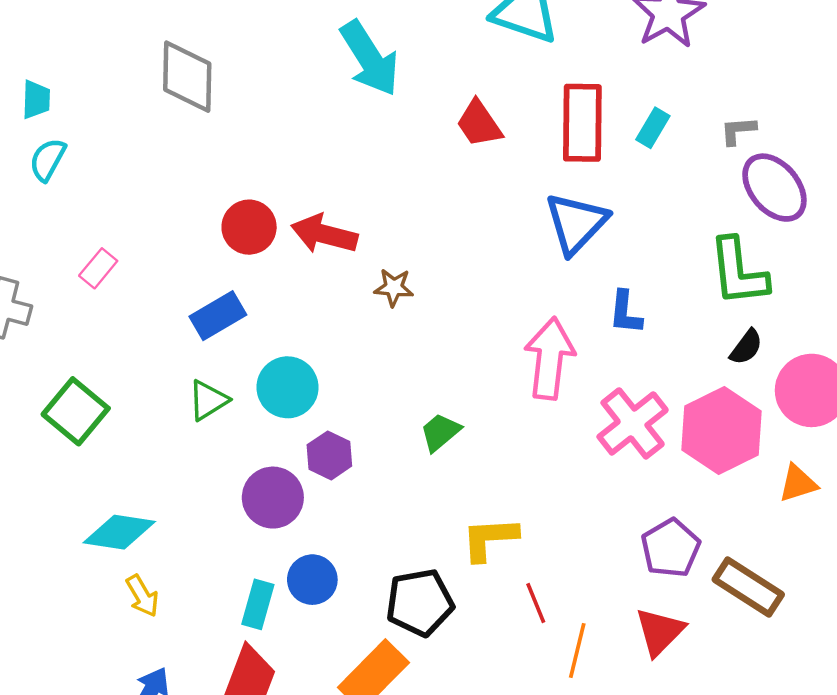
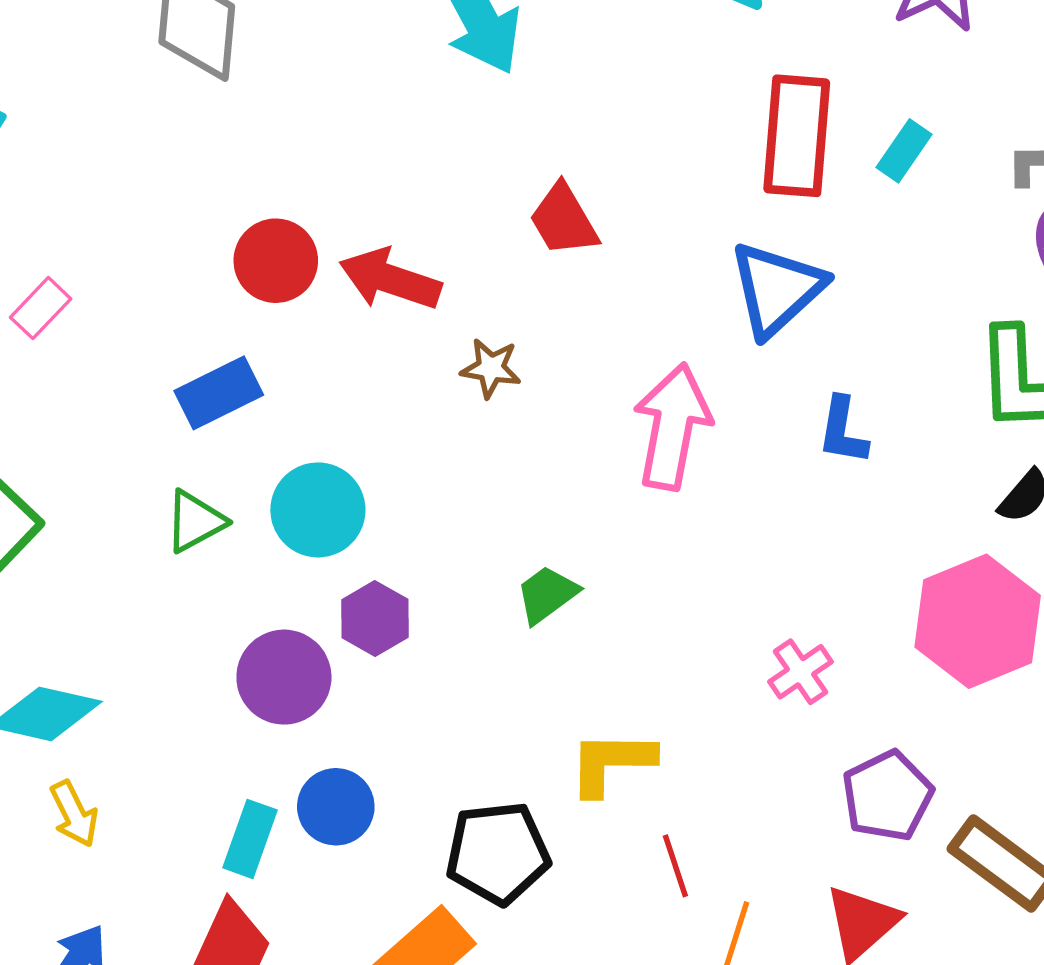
red trapezoid: (479, 124) -> (564, 220), moved
pink arrow: (550, 358) -> (672, 427), moved
pink cross: (633, 423) -> (801, 672), moved, size x0.6

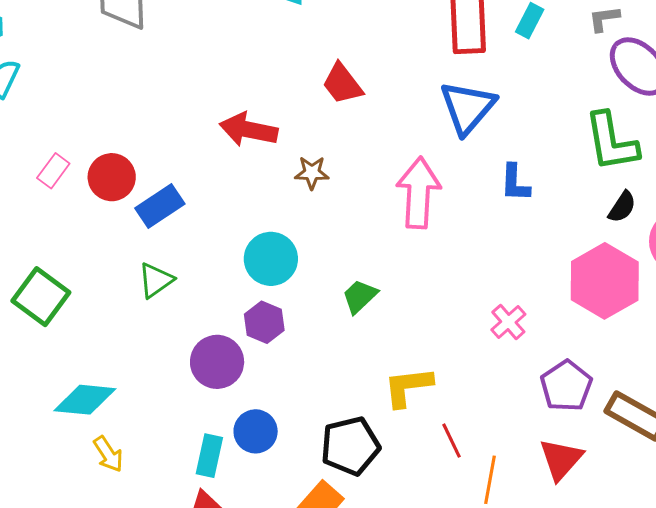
red circle: (276, 261) -> (112, 177), moved
cyan circle: (318, 510) -> (271, 259), moved

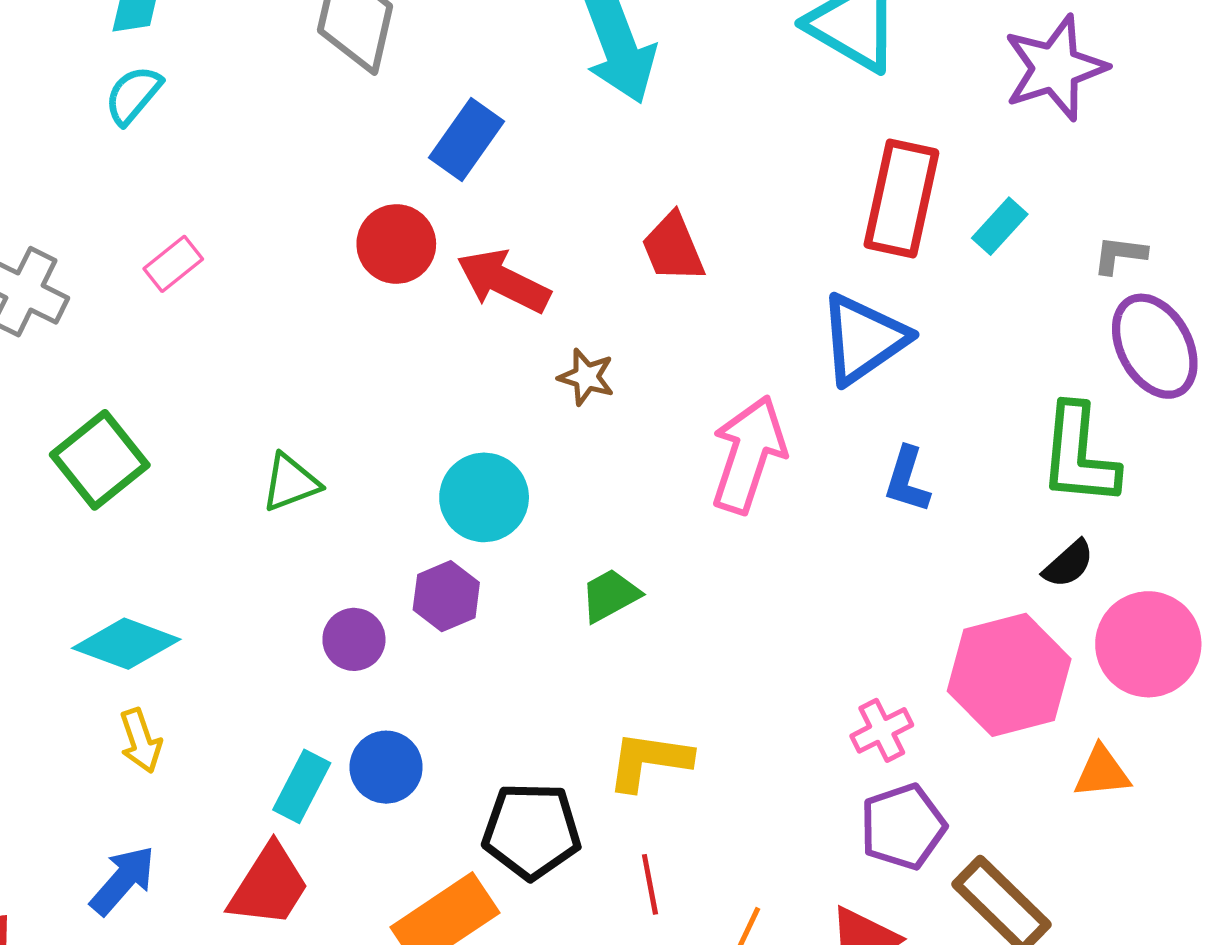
red circle: (112, 177) -> (396, 244), moved
blue rectangle: (160, 206) -> (466, 139), moved, turned -36
pink cross: (508, 322) -> (882, 730), moved
purple circle: (217, 362) -> (354, 639), size x0.7
red line: (451, 441) -> (650, 884), moved

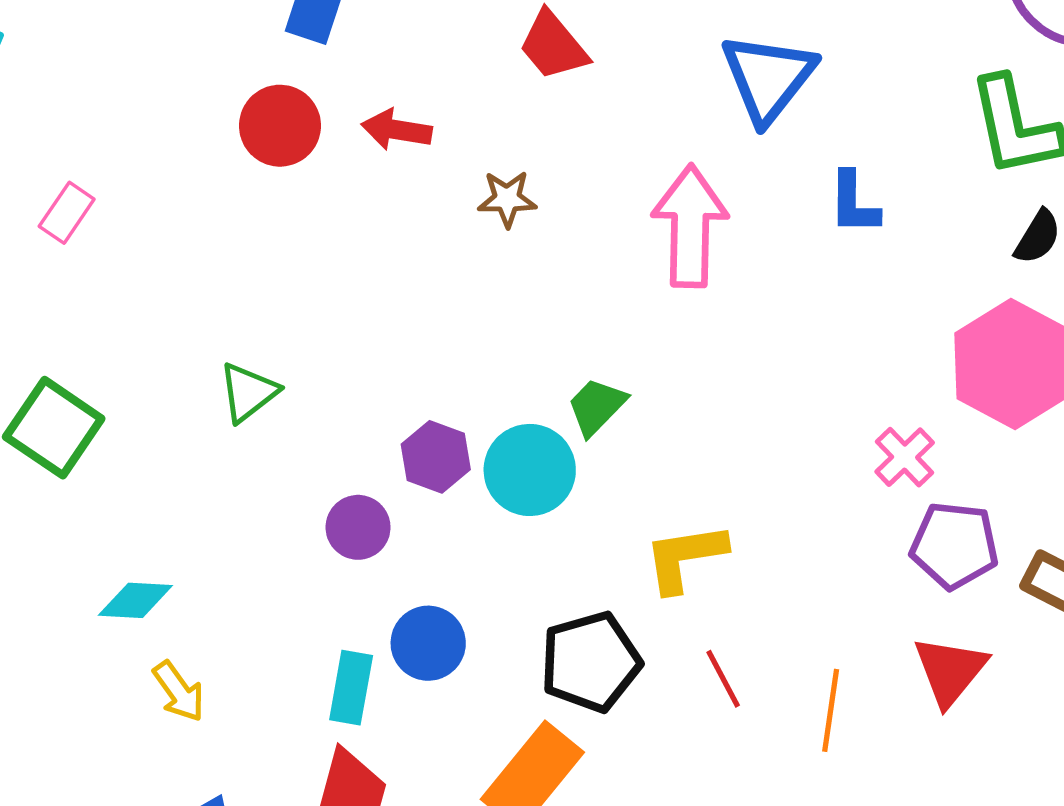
red arrow: (503, 281) -> (397, 130), size x0.7
cyan circle: (484, 497) -> (530, 470), moved
cyan diamond: (126, 644) -> (135, 600), size x0.7
purple pentagon: (903, 827) -> (954, 545), turned -30

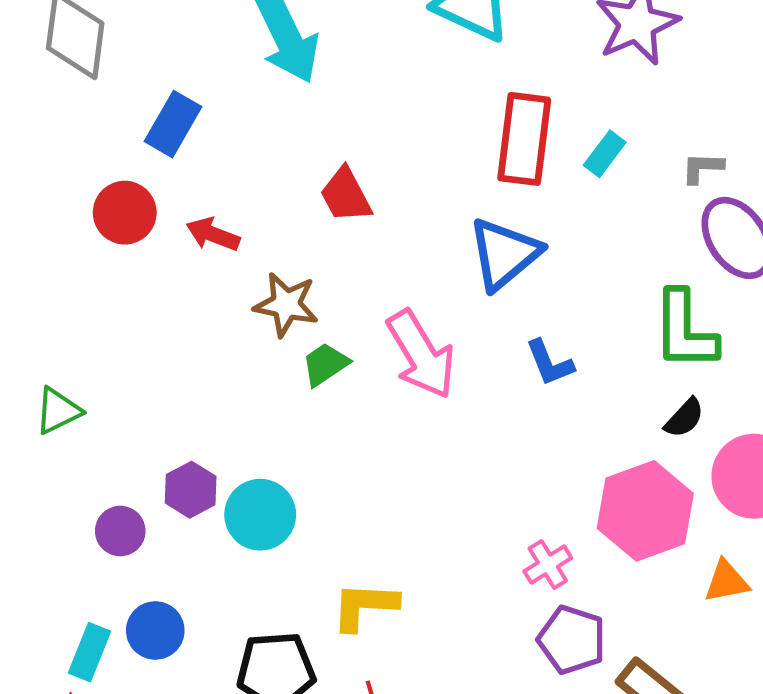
brown star: (507, 199) -> (286, 305), size x1.4
blue L-shape: (854, 203) -> (550, 363), turned -34
pink arrow: (690, 226) -> (421, 354), turned 136
green trapezoid: (597, 407) -> (325, 364), moved

